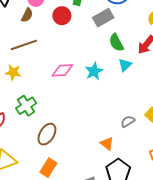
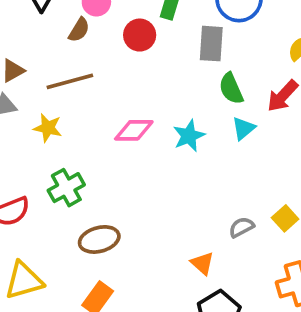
gray rectangle: (103, 18) -> (211, 44), turned -60
brown ellipse: (47, 134) -> (99, 239), turned 40

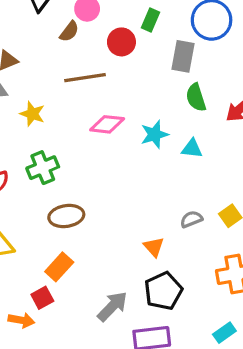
brown line: (70, 81) -> (85, 78), moved
cyan triangle: (243, 128) -> (192, 149), moved, turned 40

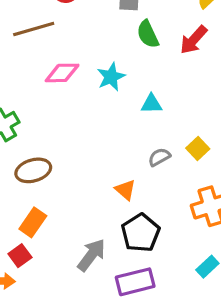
cyan triangle: (192, 149) -> (151, 104), moved

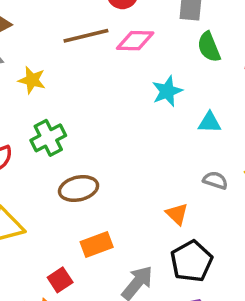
pink diamond: (62, 73) -> (135, 41), moved
gray semicircle: (159, 157) -> (215, 180), turned 45
orange rectangle: (33, 222) -> (97, 245), moved, turned 32

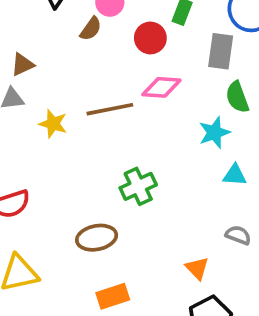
brown line: (86, 36) -> (110, 109), moved
cyan star: (167, 91) -> (214, 133), moved
green cross: (48, 138) -> (138, 186), moved

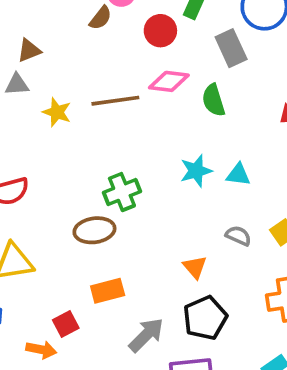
gray rectangle: (221, 51) -> (231, 48), turned -36
green semicircle: (237, 97) -> (213, 100), moved
cyan star: (214, 133) -> (196, 171), moved
green cross: (138, 186) -> (122, 192), moved

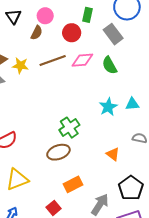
brown line: (115, 101) -> (53, 61), moved
yellow star: (57, 112) -> (20, 65), moved
orange triangle: (195, 267) -> (113, 154), moved

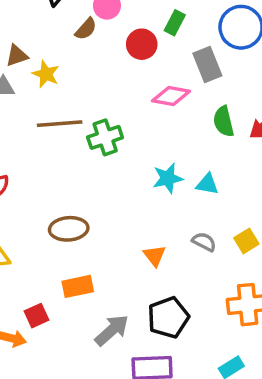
pink diamond: (82, 60) -> (171, 96), moved
brown line: (53, 61) -> (60, 124), moved
green semicircle: (110, 65) -> (224, 121), moved
green cross: (69, 128) -> (105, 137), moved

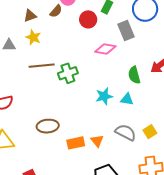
brown triangle: (17, 56) -> (30, 16), moved
green semicircle: (224, 121) -> (134, 75), moved
gray semicircle: (204, 242) -> (126, 132), size x1.5
orange rectangle: (78, 286) -> (76, 143), moved

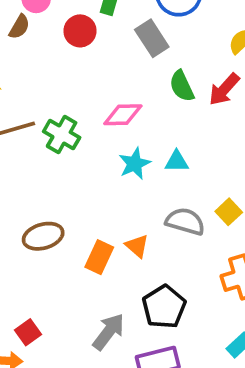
pink diamond: (105, 49) -> (123, 115), moved
green cross: (68, 73) -> (62, 134), turned -30
green semicircle: (134, 75) -> (182, 86), moved
orange rectangle: (76, 143) -> (99, 257), turned -42

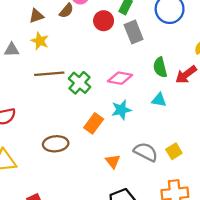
gray rectangle: (152, 38) -> (134, 32), moved
cyan triangle: (177, 161) -> (159, 100), moved
orange rectangle: (99, 257) -> (94, 123), moved

